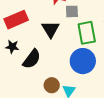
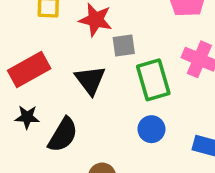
blue circle: (83, 61) -> (151, 129), size x0.6

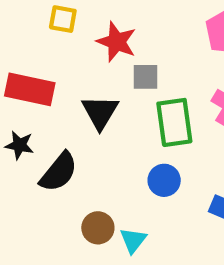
red rectangle: (29, 69) -> (30, 89), turned 33

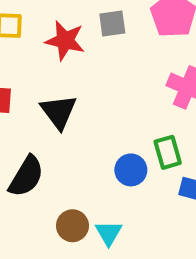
gray square: (145, 77) -> (112, 24), moved
green rectangle: (174, 122) -> (168, 152), moved, size x0.7

